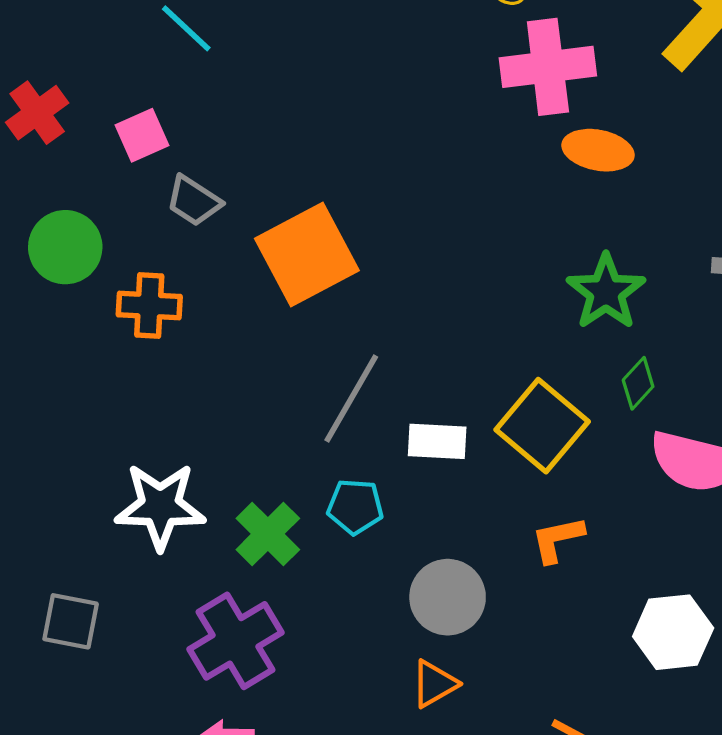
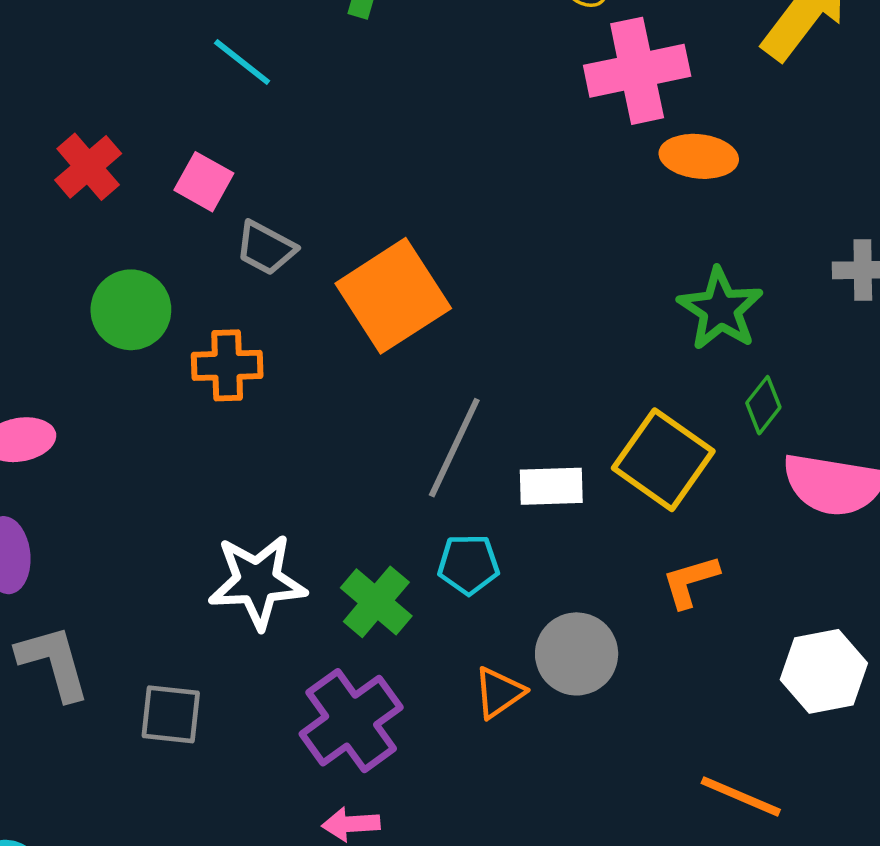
pink square: (142, 135) -> (204, 182), turned -32
orange triangle: (434, 684) -> (499, 693), moved

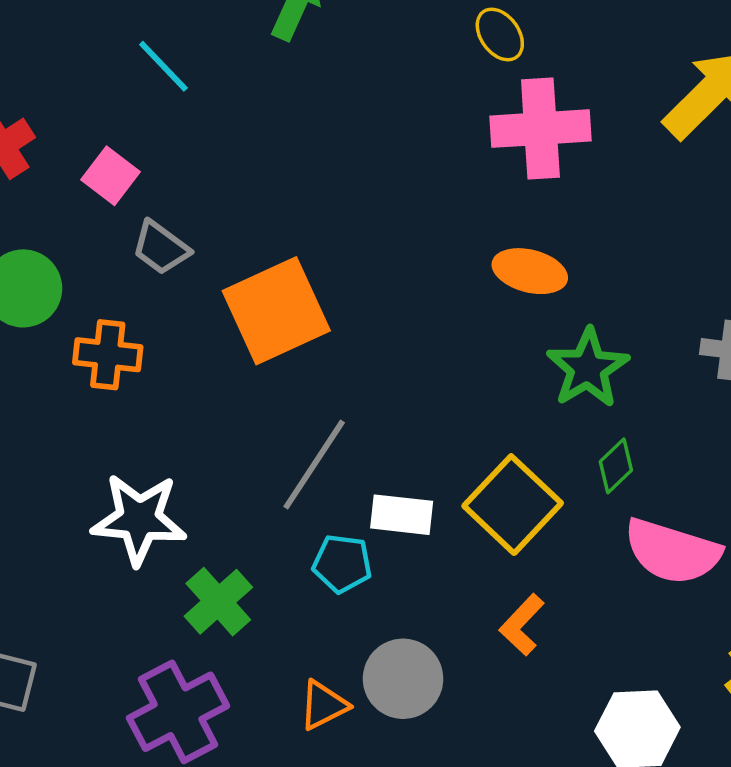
orange ellipse: (699, 156) -> (530, 271), moved
cyan pentagon: (468, 564) -> (342, 564), moved
orange L-shape: (690, 581) -> (522, 625), turned -38
white star: (257, 582) -> (139, 519), moved

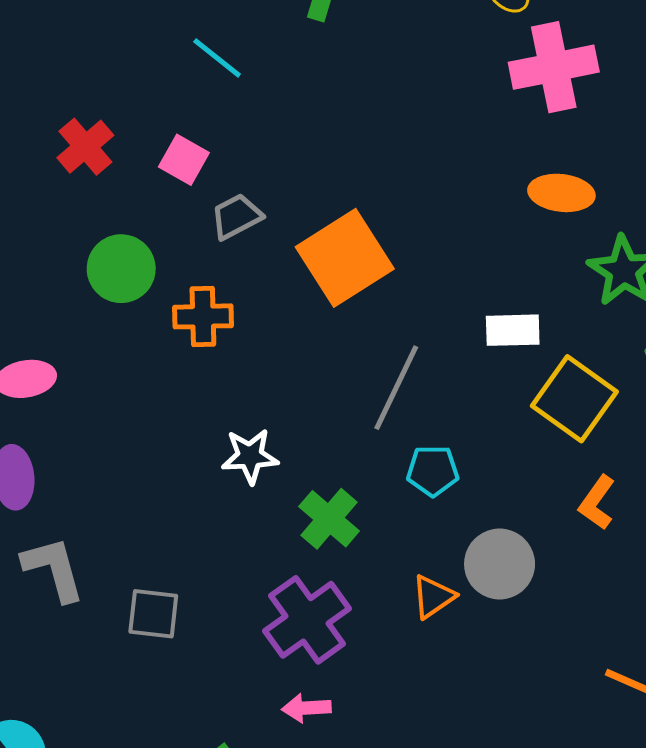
gray trapezoid: (161, 248) -> (236, 217), turned 124
white rectangle: (402, 515) -> (513, 330), moved
white star: (139, 519) -> (250, 456), size x0.7

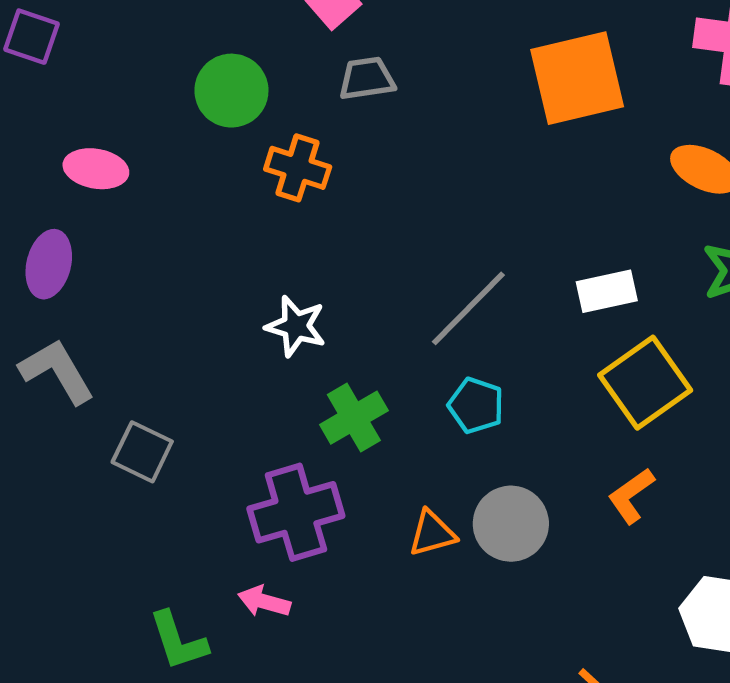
orange square: (345, 258) -> (577, 78), moved
white rectangle: (513, 330) -> (607, 291), turned -30
gray L-shape: (54, 569) -> (57, 371), turned -34

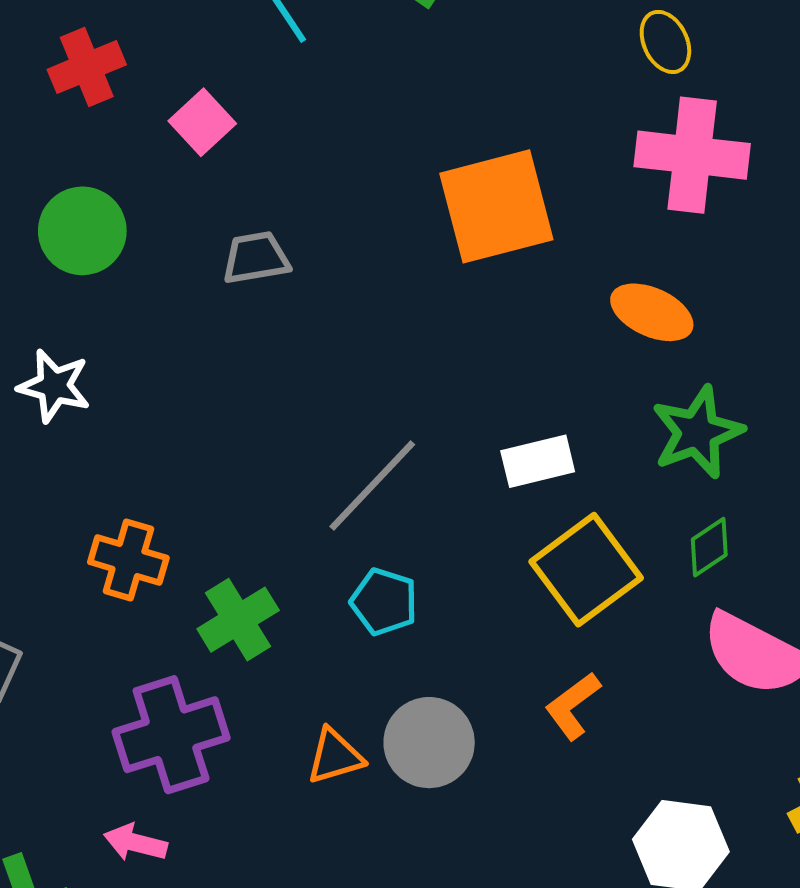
gray trapezoid: (367, 78) -> (256, 258), moved
orange cross: (298, 168) -> (128, 560), moved
white star: (296, 326) -> (54, 386), moved

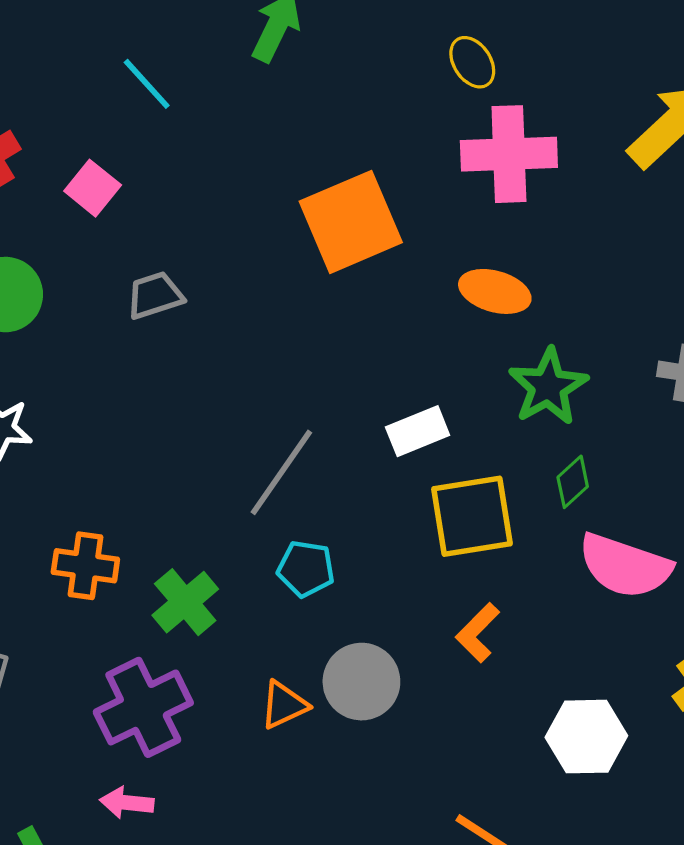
yellow square: (586, 570) -> (472, 516), turned 36

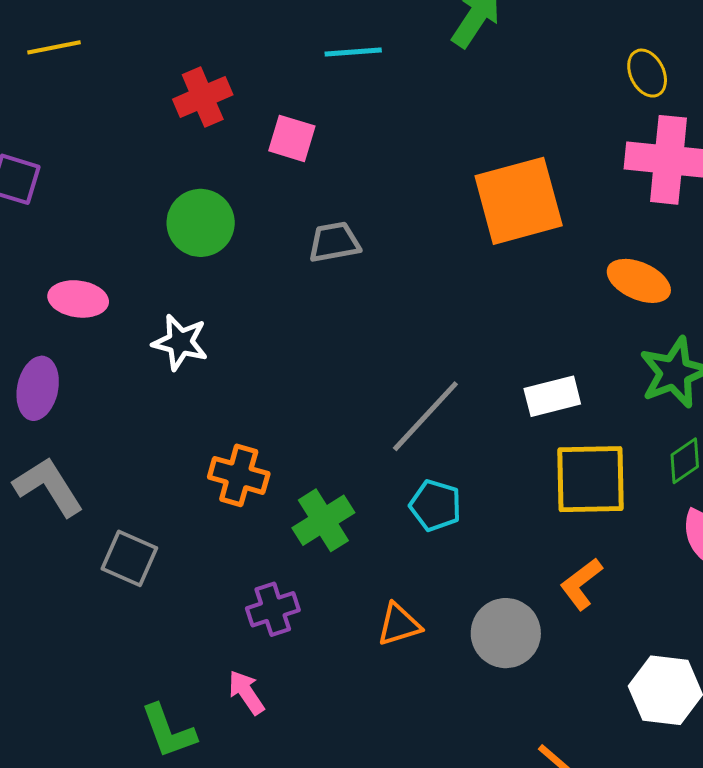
cyan line: (147, 84) -> (353, 52), turned -60
pink square: (93, 188) -> (292, 138), turned -30
gray circle: (361, 682) -> (506, 633), moved
purple cross: (143, 707) -> (273, 609), size x0.6
pink arrow: (127, 803) -> (246, 692), turned 42

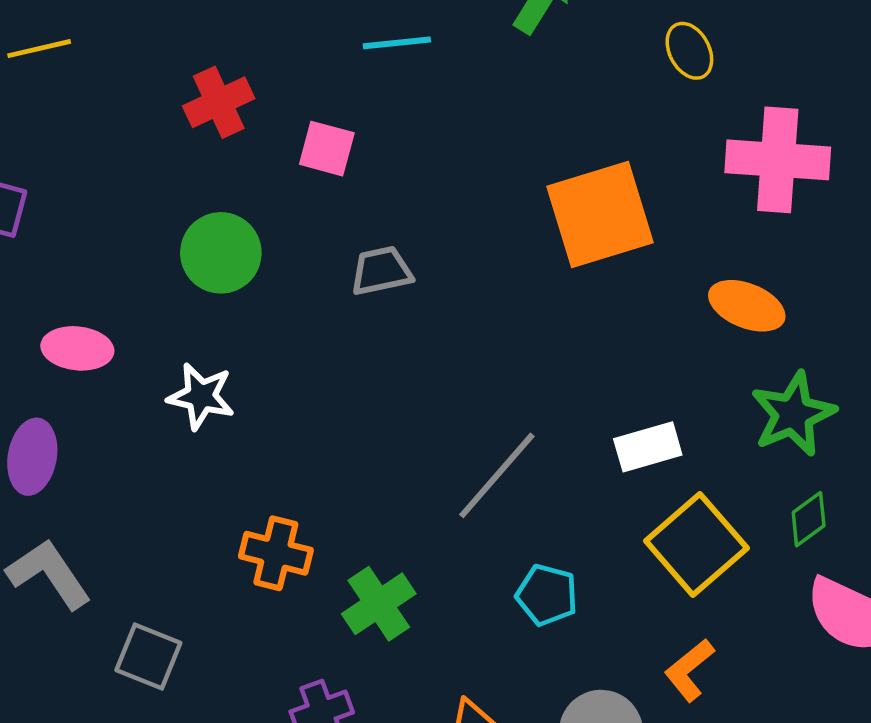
yellow ellipse: (647, 73) -> (689, 51), moved
yellow square: (590, 479) -> (696, 545), turned -38
cyan pentagon: (435, 505) -> (547, 595), moved

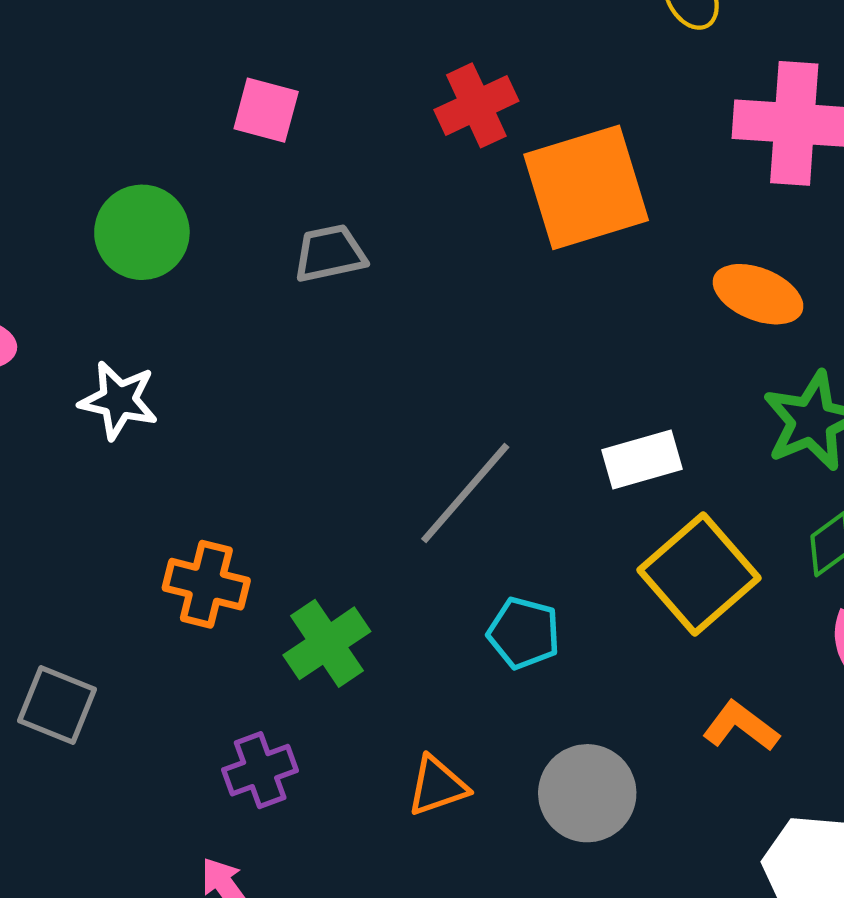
red cross: (219, 102) -> (476, 105), moved
orange L-shape: (689, 670) -> (741, 726), moved, turned 76

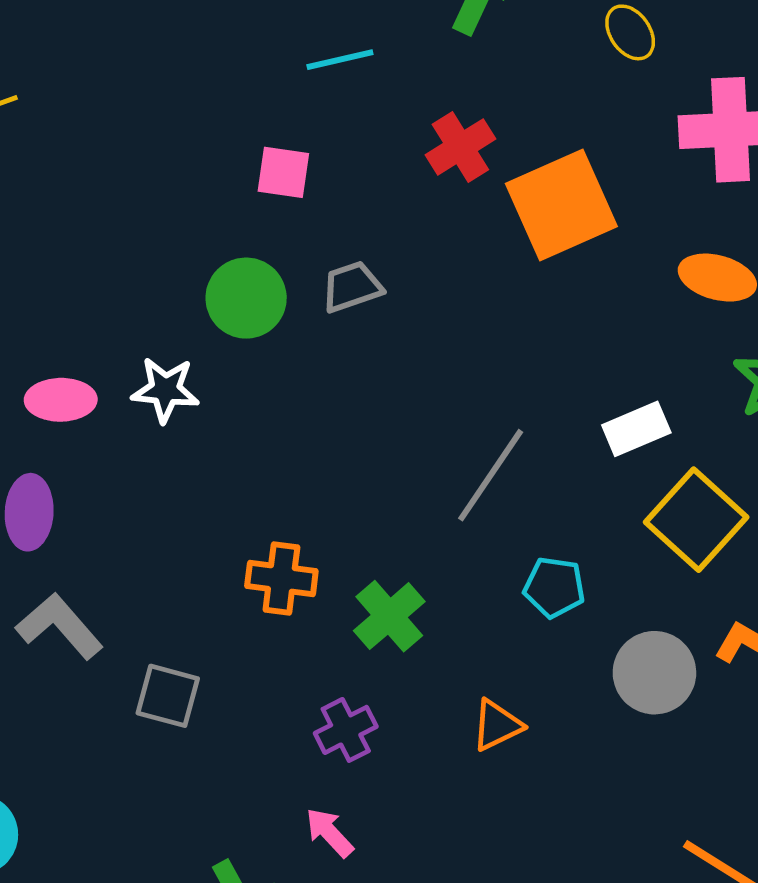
green circle: (142, 232) -> (246, 298), moved
white star: (119, 400) -> (165, 390), moved
gray circle: (587, 793) -> (654, 673), moved

